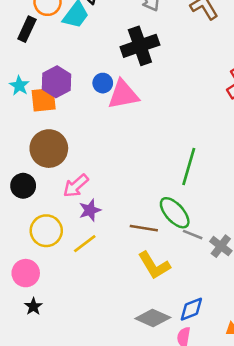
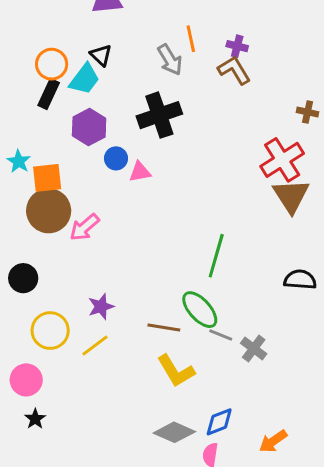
black rectangle: (27, 29) -> (49, 94), moved
purple hexagon: (57, 82) -> (89, 127), moved
pink triangle: (123, 95) -> (140, 172), size x0.6
brown circle: (49, 149) -> (49, 211), moved
pink arrow: (76, 186) -> (85, 227), moved

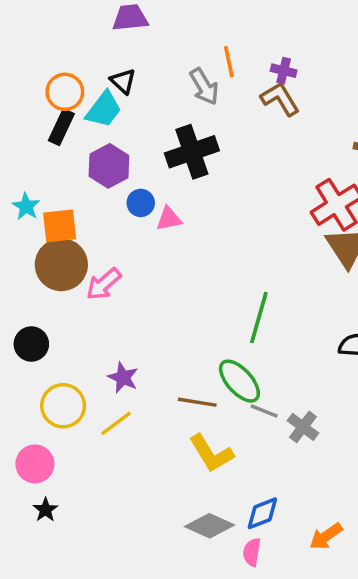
purple star: (101, 307) -> (123, 378), turned -30

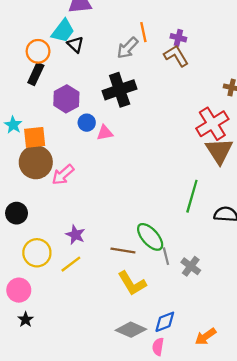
gray arrow: (204, 87) -> (127, 48), turned 75
cyan trapezoid: (104, 109) -> (63, 31), moved
green line: (259, 318) -> (192, 196), moved
gray line: (264, 411) -> (166, 256), turned 54

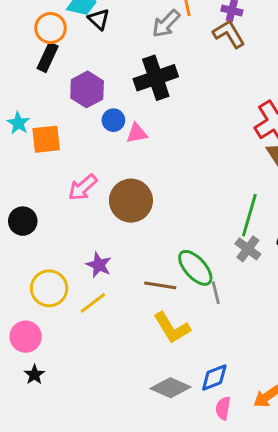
brown circle: (36, 162) -> (131, 201), moved
black circle: (17, 213) -> (23, 221), moved
gray cross: (191, 266) -> (248, 249), moved
pink semicircle: (158, 347) -> (223, 408), moved

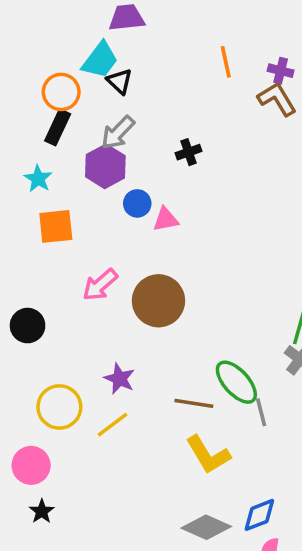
gray arrow: (166, 24) -> (118, 133), moved
black cross: (156, 78) -> (189, 152), size x0.5
cyan star: (18, 123) -> (38, 179), moved

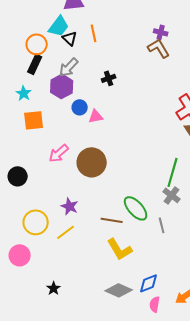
orange line: (226, 62) -> (94, 33), moved
gray line: (261, 412) -> (162, 225), moved
black star: (42, 511) -> (54, 288), moved

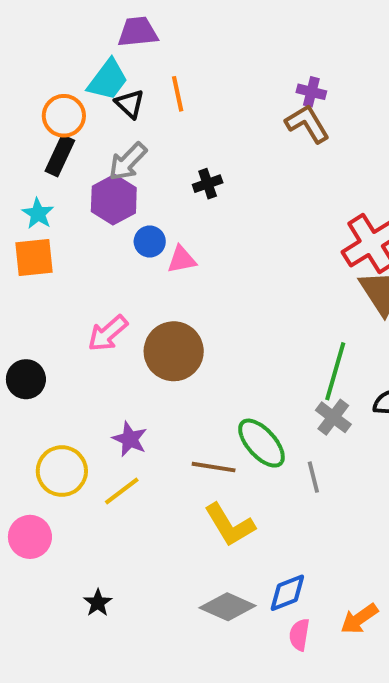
orange square: (34, 120) -> (34, 257), moved

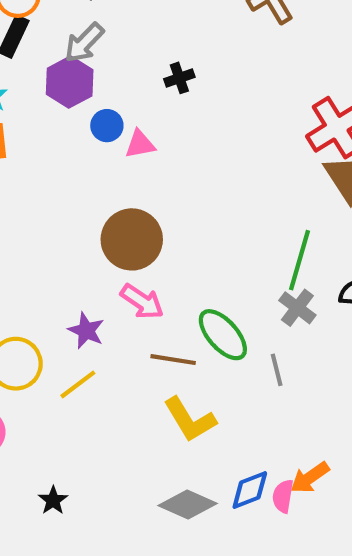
black cross: (208, 184) -> (179, 78), moved
pink arrow: (108, 333) -> (142, 302), moved, turned -105
orange arrow: (359, 619) -> (310, 478), moved
pink semicircle: (299, 635) -> (283, 496), moved

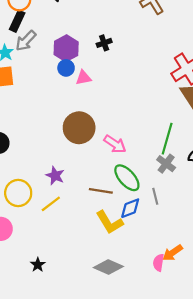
gray arrow: (84, 43) -> (26, 41), moved
purple hexagon: (70, 82) -> (66, 48), moved
pink arrow: (142, 302) -> (115, 144), moved
blue diamond: (250, 490) -> (130, 208), moved

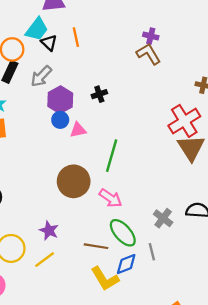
gray arrow: (26, 41) -> (41, 76), moved
green line: (167, 139) -> (112, 156), moved

